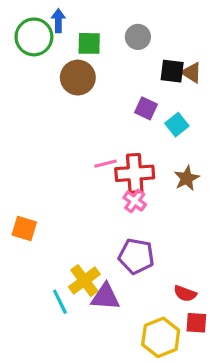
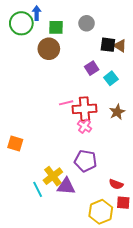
purple square: (146, 108) -> (92, 68), turned 32

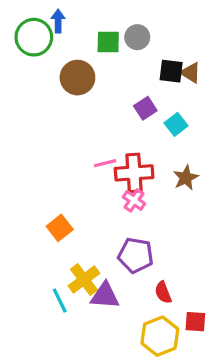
green square: (56, 27) -> (108, 42), moved
orange square: (15, 144) -> (60, 228), moved, turned 35
red semicircle: (116, 184) -> (163, 292), moved, turned 48

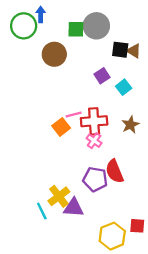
gray circle: (137, 37) -> (96, 26), size x1.5
orange square: (60, 228) -> (61, 127), moved
red semicircle: (163, 292) -> (115, 171), moved, size x1.5

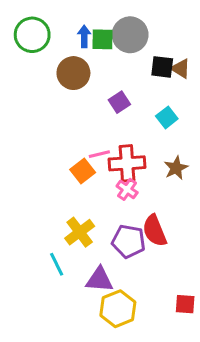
blue arrow: (41, 14) -> (84, 36), moved
purple square: (102, 76) -> (119, 102), moved
yellow cross: (59, 196) -> (80, 232), moved
cyan line: (42, 211) -> (57, 264), moved
yellow hexagon: (112, 236) -> (118, 309), moved

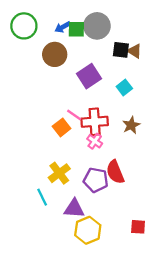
blue arrow: (84, 36) -> (63, 27), turned -119
purple square: (119, 102) -> (89, 76), size x1.5
pink line: (99, 154) -> (74, 115), turned 49

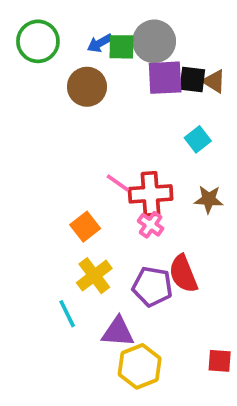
purple square: (89, 76) -> (165, 78), moved, turned 30
brown star: (131, 125) -> (209, 199), turned 30
orange square: (62, 127) -> (85, 227), moved

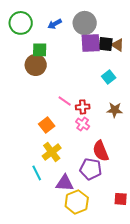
green square: (121, 47) -> (40, 50), moved
brown circle: (87, 87) -> (36, 65), moved
red cross: (151, 194) -> (83, 107), size x0.6
purple pentagon: (152, 286) -> (91, 169), moved

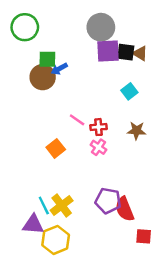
blue arrow: (55, 24) -> (59, 69), moved
red semicircle: (101, 151) -> (125, 209), moved
yellow cross: (52, 152) -> (62, 205), moved
purple triangle: (65, 183) -> (33, 225), moved
yellow hexagon: (77, 202) -> (56, 240), moved

